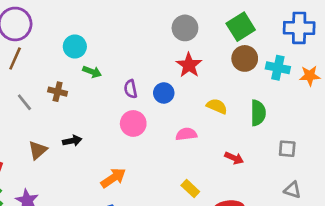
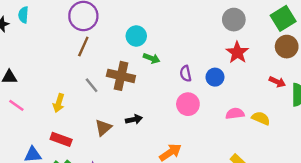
brown cross: (58, 92) -> (121, 76), size x1.6
yellow semicircle: (217, 106) -> (261, 118), moved
red arrow: (234, 158) -> (277, 82), moved

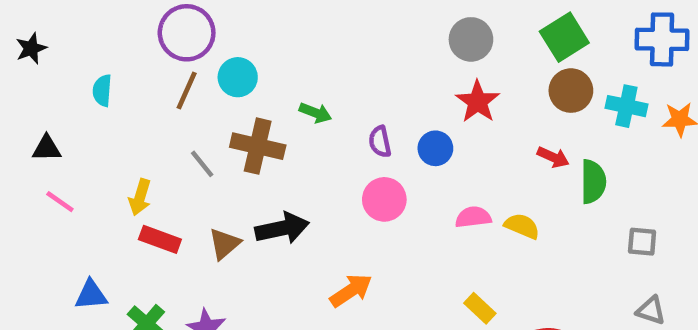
cyan semicircle: (23, 15) -> (102, 91), moved
cyan circle: (136, 36) -> (238, 77), moved
black arrow: (134, 119) -> (282, 228), size x1.6
red rectangle: (61, 139) -> (160, 239), moved

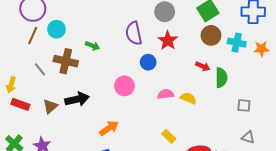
purple semicircle: (380, 142) -> (134, 33), moved, size x1.6

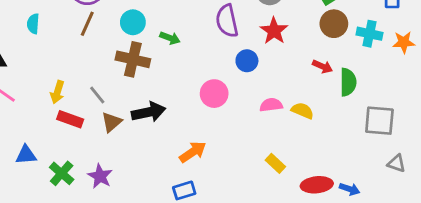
cyan circle: (56, 29) -> (133, 22), moved
gray line: (40, 69) -> (97, 95), moved
gray square: (244, 105) -> (379, 121), size x1.6
gray triangle: (248, 137) -> (397, 163), moved

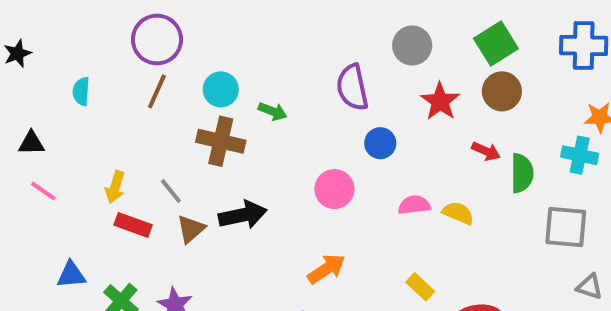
red star: (274, 31) -> (440, 101), moved
cyan cross: (369, 34) -> (580, 155), moved
orange arrow: (193, 152) -> (326, 269), moved

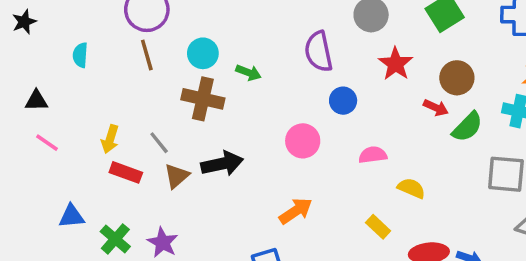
brown line: (157, 91) -> (147, 55), turned -40
brown circle: (502, 91) -> (457, 78), moved
green semicircle: (522, 173) -> (467, 127), turned 44
yellow semicircle: (458, 213) -> (411, 188), moved

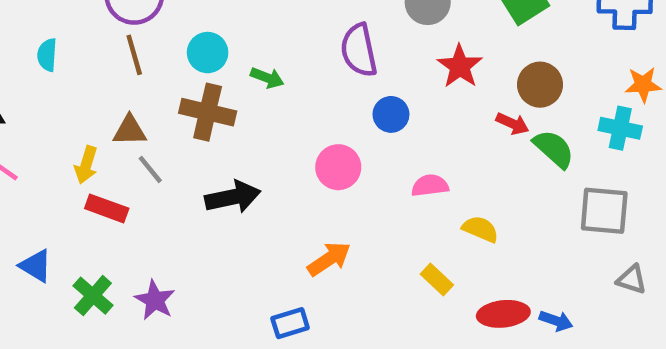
green semicircle: (467, 127) -> (554, 149), turned -92
brown triangle: (177, 176) -> (130, 130), moved, turned 40
blue triangle: (71, 216) -> (36, 266), turned 36

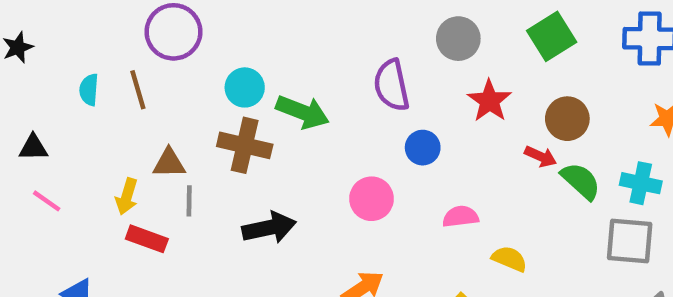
brown line: (134, 55) -> (138, 90), moved
green arrow: (267, 78) -> (303, 112), size x1.6
cyan cross: (620, 128) -> (641, 183), moved
gray line: (150, 169) -> (189, 201), turned 40

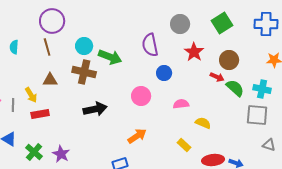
brown line: (138, 90) -> (47, 47), moved
yellow arrow: (127, 197) -> (31, 95), turned -49
gray line: (189, 201) -> (13, 105), moved
red rectangle: (147, 239) -> (40, 114), turned -30

